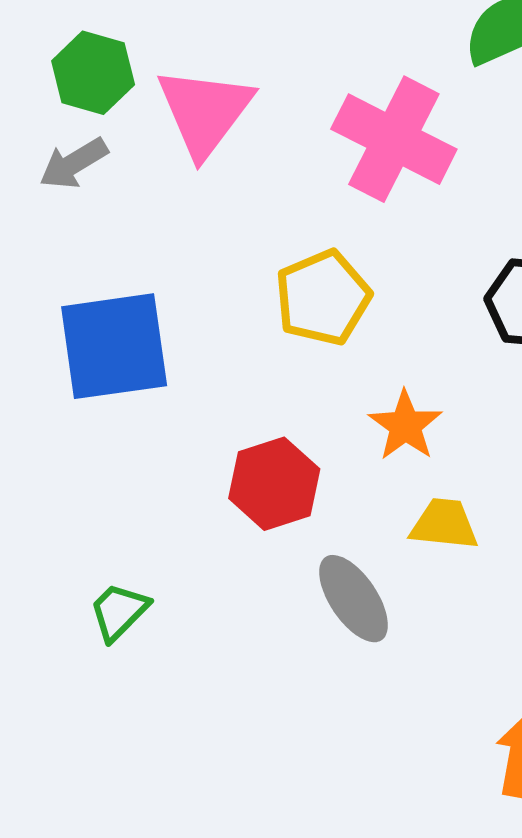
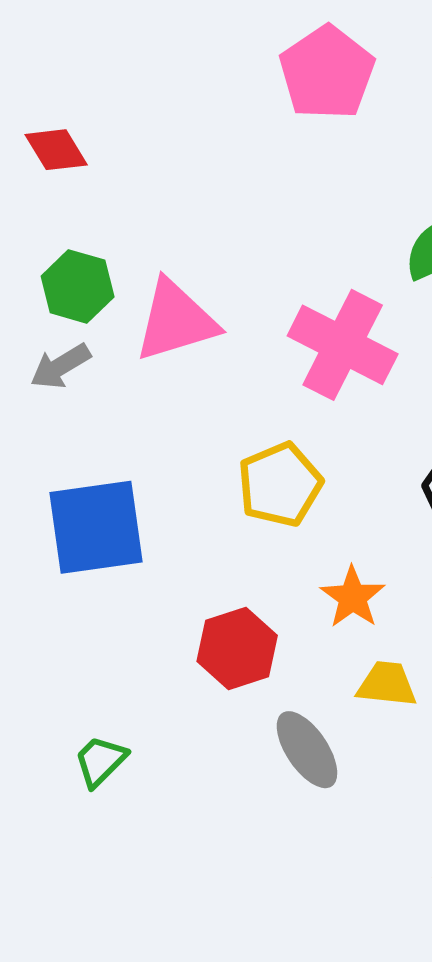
pink triangle: (205, 112) -> (176, 321), turned 36

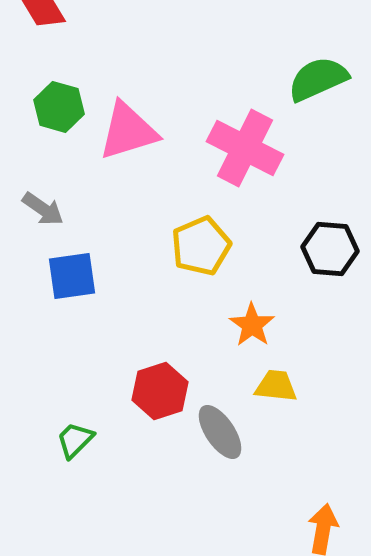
gray arrow: (60, 366) -> (43, 209), moved, turned -114
blue square: (96, 527) -> (72, 276), size x0.7
red hexagon: (237, 648) -> (160, 391), moved

